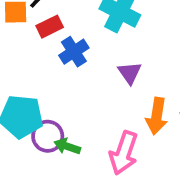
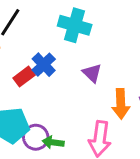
red rectangle: (50, 27) -> (24, 77), moved

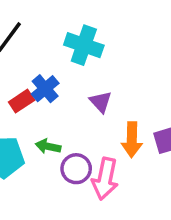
purple circle: (36, 137) -> (76, 169), moved
green arrow: (53, 142) -> (48, 146), moved

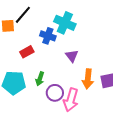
blue cross: (45, 89) -> (48, 36), moved, turned -35
green arrow: (48, 146) -> (40, 79), turned -88

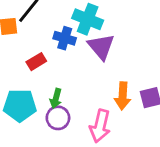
purple triangle: (72, 56) -> (101, 47), moved, size x1.5
purple circle: (55, 93) -> (58, 118), moved

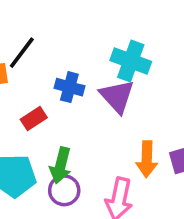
cyan cross: (88, 19) -> (131, 61), moved
green arrow: (56, 98) -> (61, 165), size x1.4

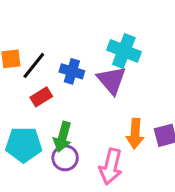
black line: (22, 53) -> (34, 65), moved

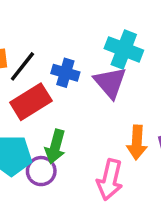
red rectangle: (41, 97) -> (31, 102), size x1.6
purple circle: (65, 158) -> (41, 171), moved

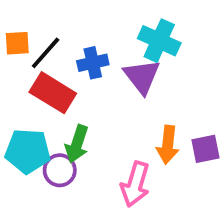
blue cross: (65, 73) -> (93, 63), turned -32
red rectangle: (31, 102) -> (53, 93), turned 60

